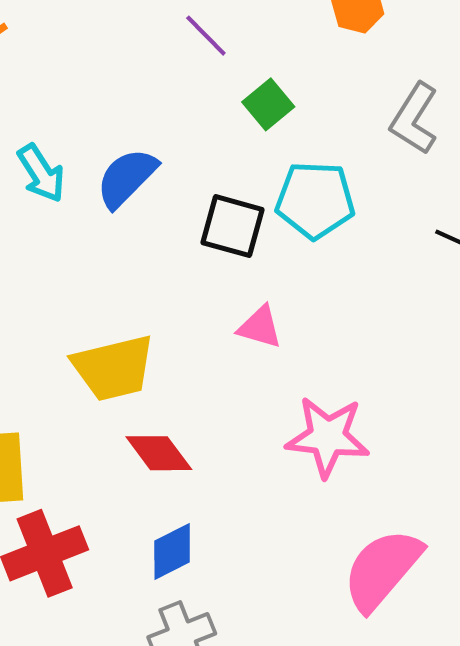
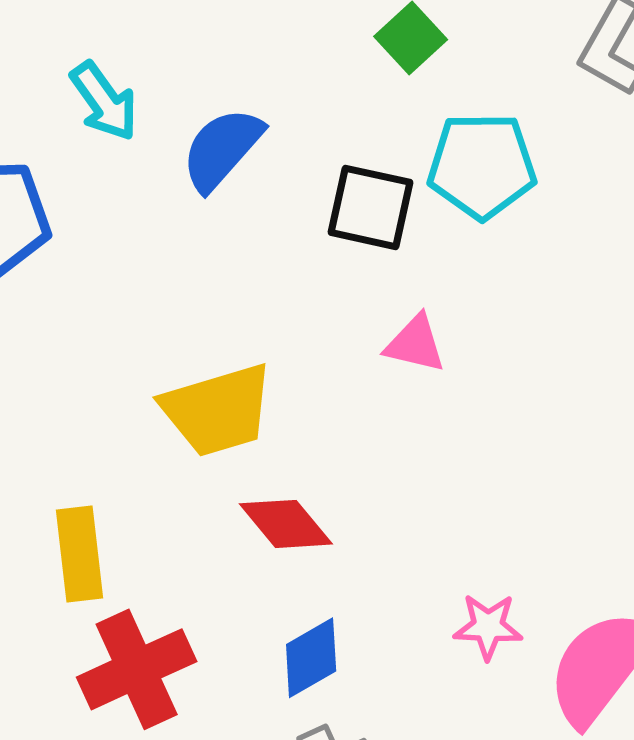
cyan arrow: (41, 173) -> (104, 101), moved
pink star: (328, 437) -> (488, 627), moved, size x0.6

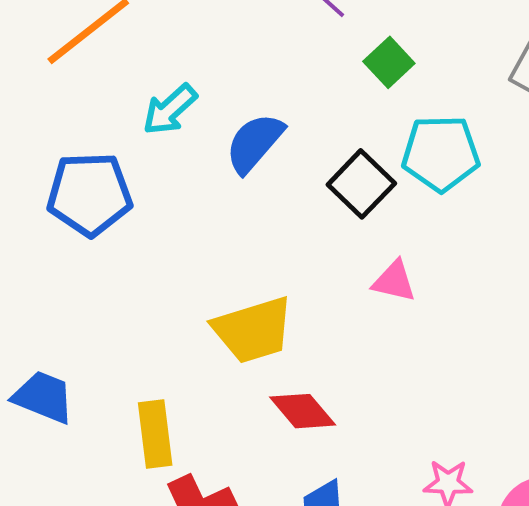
cyan arrow: (104, 101) -> (170, 110), turned 84
black square: (371, 207) -> (361, 184), turned 32

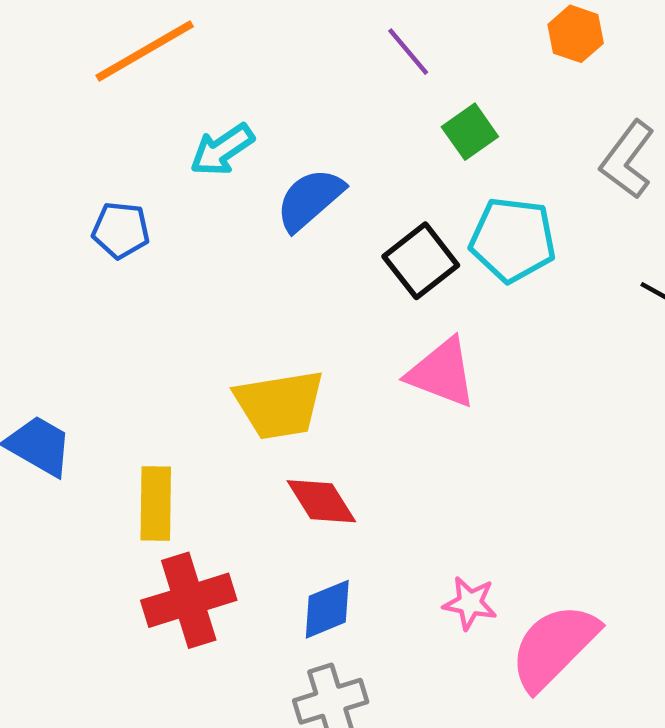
blue pentagon: (89, 194) -> (121, 230), size x0.6
pink triangle: (394, 281) -> (442, 373), size x1.5

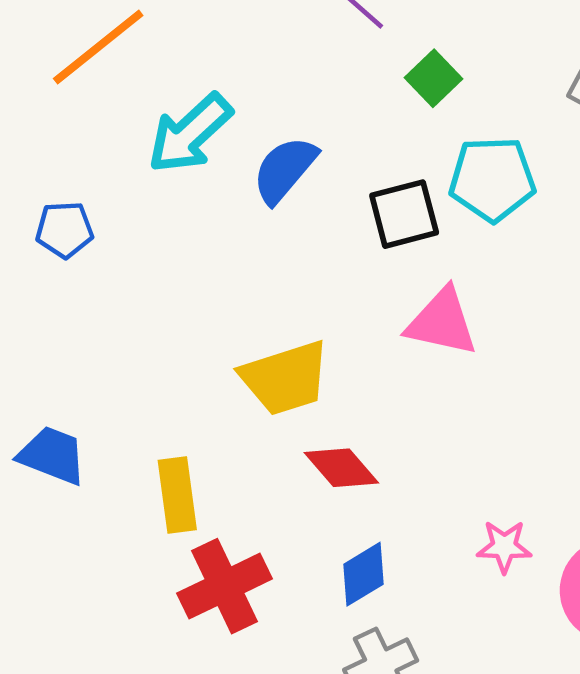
cyan arrow: (222, 150) -> (190, 133), size x1.4
blue pentagon: (121, 230) -> (65, 230), moved
black square: (421, 261) -> (404, 214), turned 32

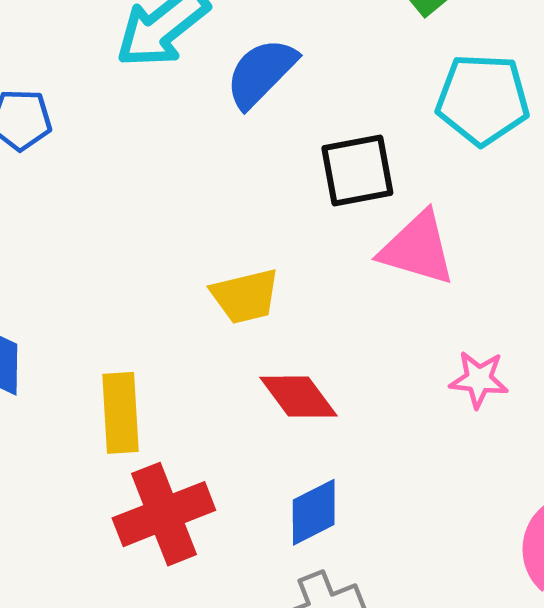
black square: (404, 214) -> (357, 170), moved
yellow trapezoid: (285, 378) -> (245, 296), size x0.7
pink star: (504, 547) -> (479, 379), moved

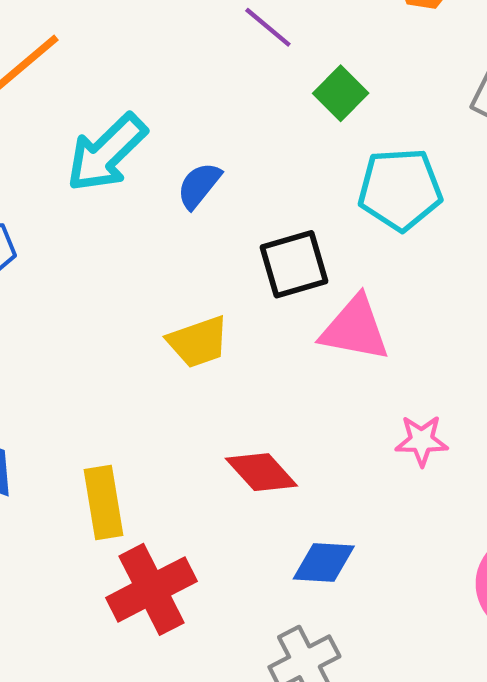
blue semicircle: (261, 73) -> (199, 185), size x0.7
yellow trapezoid: (245, 296) -> (198, 342), moved
blue diamond: (314, 512) -> (324, 563), moved, turned 36

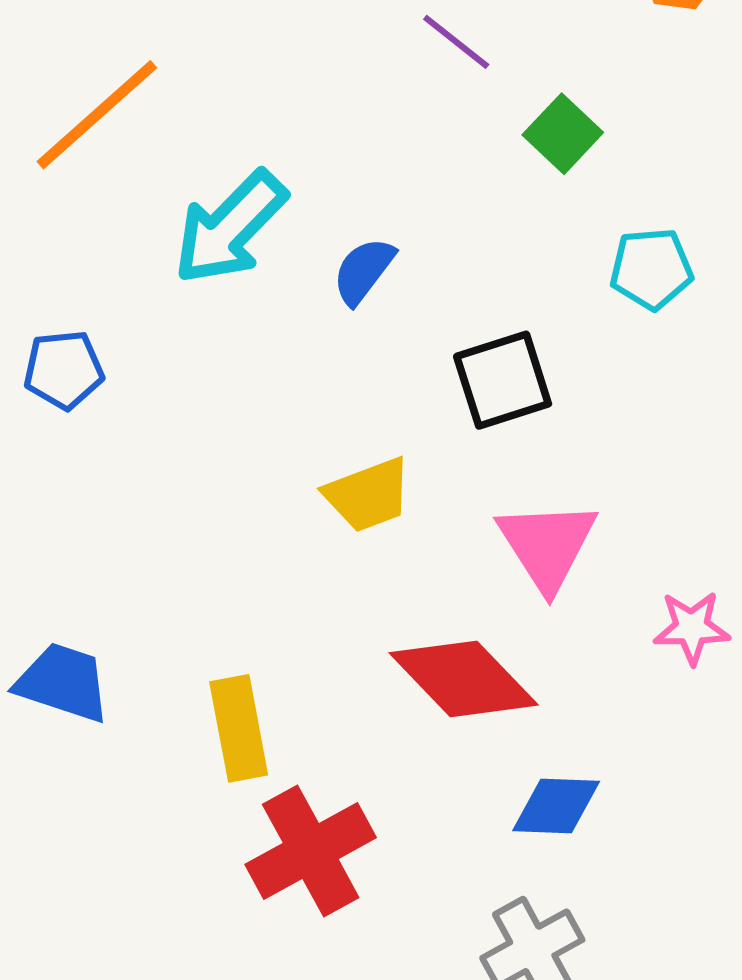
cyan pentagon: (400, 189) -> (651, 269), size x0.7
pink triangle: (355, 329) -> (547, 545), moved, turned 48
red diamond: (261, 472) -> (464, 679), size x1.4

